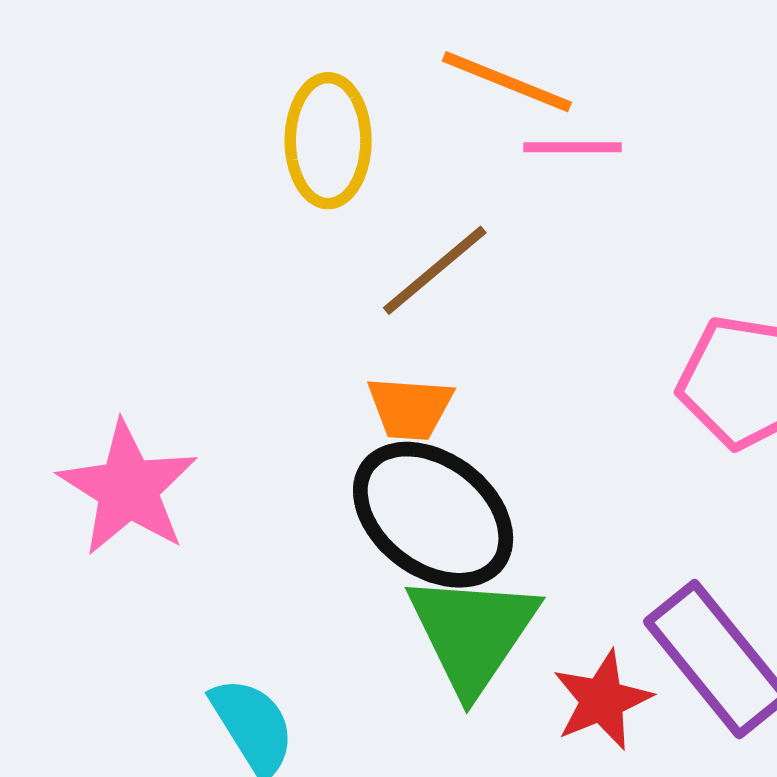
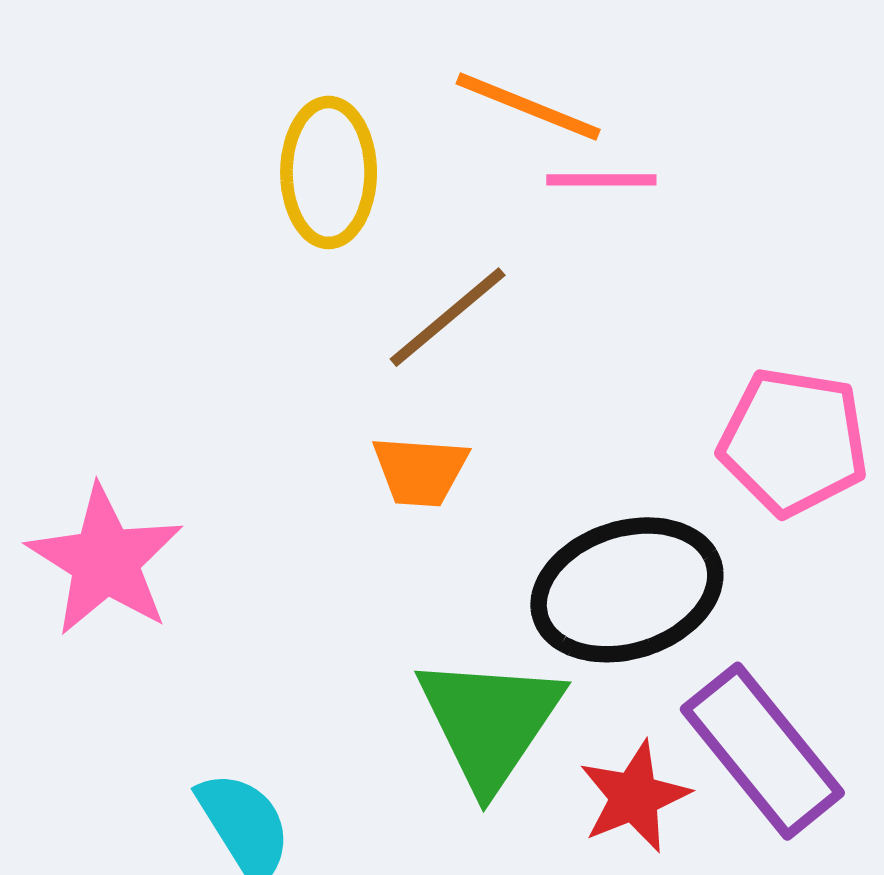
black ellipse: (433, 515) -> (627, 590), moved, turned -55

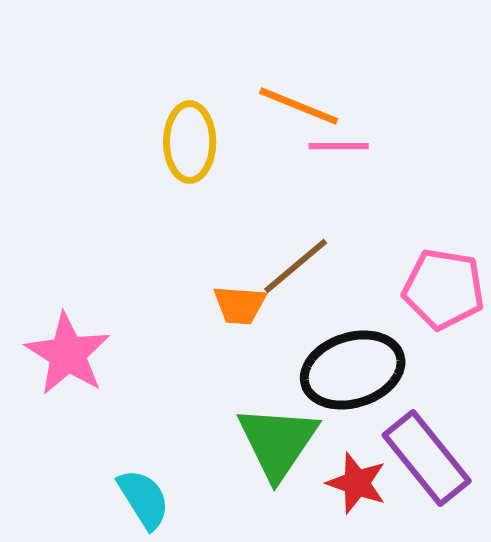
brown line: (448, 317) -> (296, 266), moved
red star: (634, 797) -> (357, 483), turned -30

